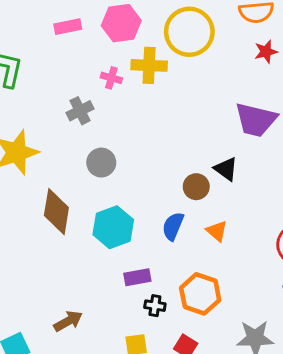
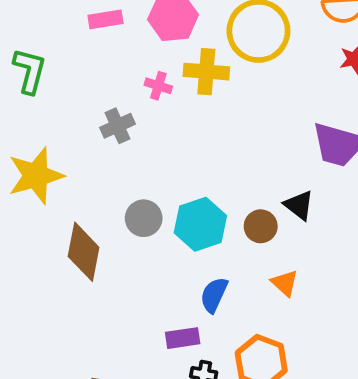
gray circle: (101, 163) -> (144, 218), moved
blue semicircle: (173, 226) -> (214, 295), moved
cyan hexagon: (113, 227) -> (200, 224), moved

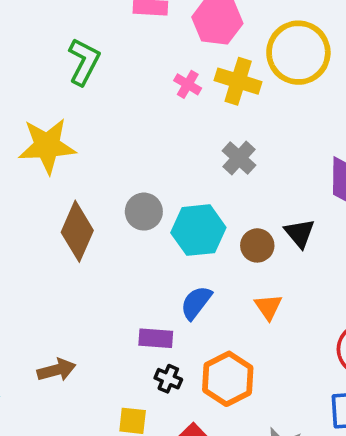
green L-shape: (30, 71) -> (84, 62), moved
gray cross: (117, 126) -> (239, 158), moved, turned -36

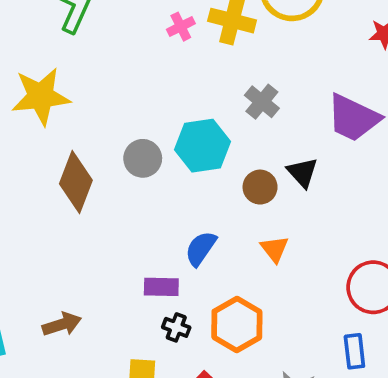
pink cross: (188, 84) -> (181, 27), turned 36
gray cross: (239, 158) -> (262, 102), moved
cyan hexagon: (198, 230) -> (202, 146), moved

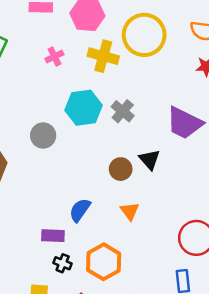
pink cross: (181, 27) -> (54, 57), moved
cyan hexagon: (202, 146) -> (84, 108), moved
gray circle: (143, 158) -> (43, 136), moved

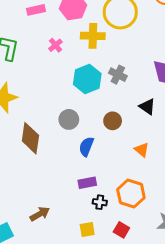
gray circle: (43, 136) -> (69, 119), moved
brown circle: (121, 169) -> (113, 121), moved
blue semicircle: (80, 210) -> (86, 147), moved

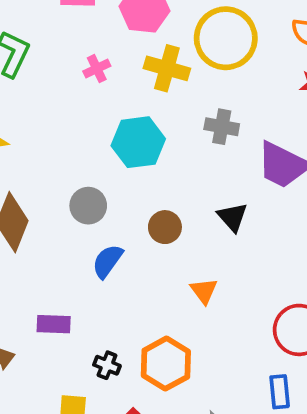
gray cross: (118, 75) -> (222, 127), moved, turned -30
purple rectangle: (87, 183) -> (54, 324), moved

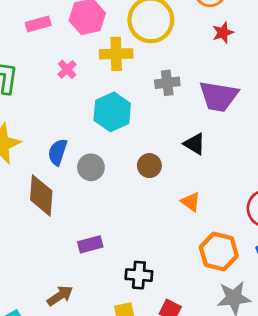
blue semicircle: (107, 261) -> (58, 152), moved
purple rectangle: (54, 324) -> (90, 244), moved
orange hexagon: (166, 364) -> (219, 251), moved
black cross: (107, 365) -> (139, 275), size x1.4

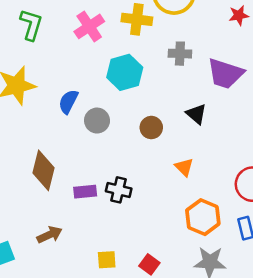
pink cross: (67, 69) -> (89, 26), size x1.6
brown diamond: (41, 195) -> (44, 170), moved
black cross: (139, 275) -> (119, 190), moved

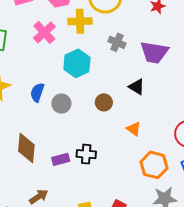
gray cross: (180, 54) -> (117, 42), turned 30

